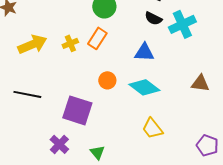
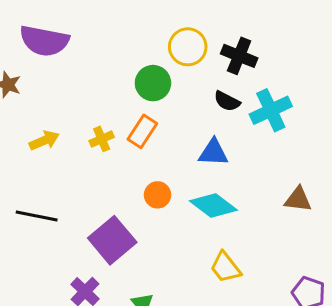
yellow arrow: (32, 44) -> (44, 140), size x0.7
purple square: (77, 110) -> (112, 240), turned 32

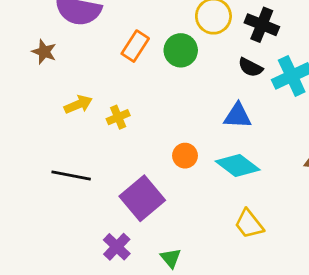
orange rectangle: (142, 131) -> (135, 46), moved
yellow cross: (102, 139) -> (118, 117), moved

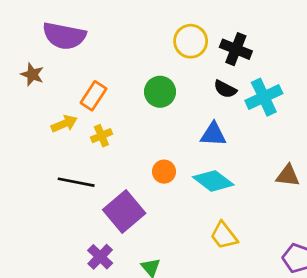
orange rectangle: (135, 46) -> (93, 96), moved
green circle: (181, 50) -> (160, 92), moved
black line: (71, 176) -> (76, 182), moved

